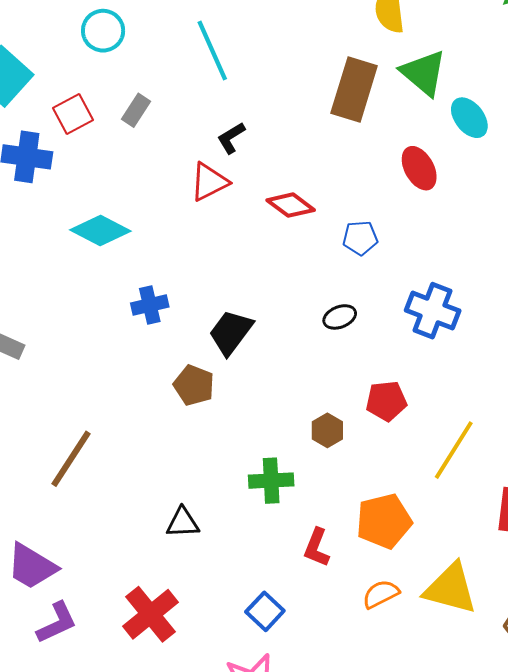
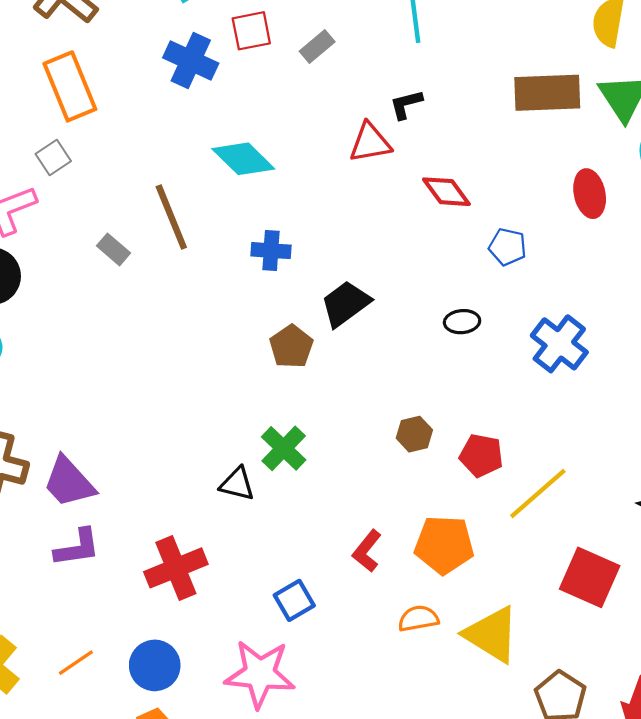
brown rectangle: (354, 90) -> (547, 93), turned 54
red pentagon: (386, 401) -> (481, 455), moved
brown line: (71, 459) -> (171, 217), moved, turned -72
green cross: (271, 481) -> (284, 448), moved, turned 30

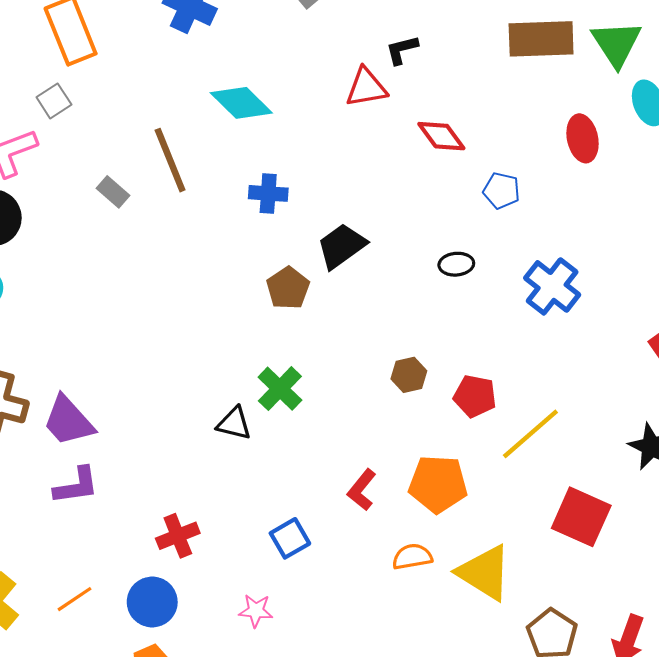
red cross: (176, 568) -> (178, 536), moved, size x0.7
pink star: (260, 674) -> (256, 611), size x0.5

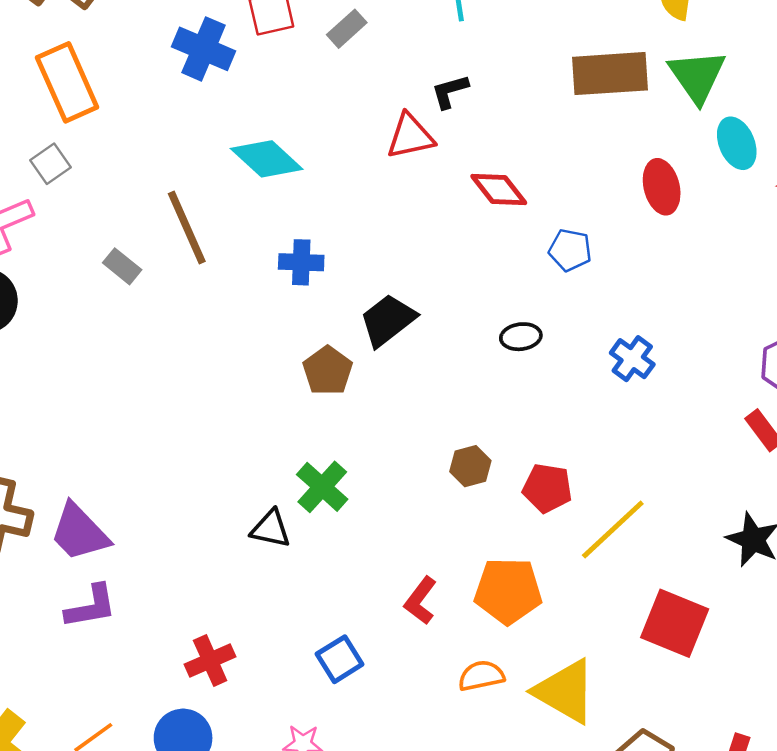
blue cross: (552, 286) -> (632, 359), size x0.7

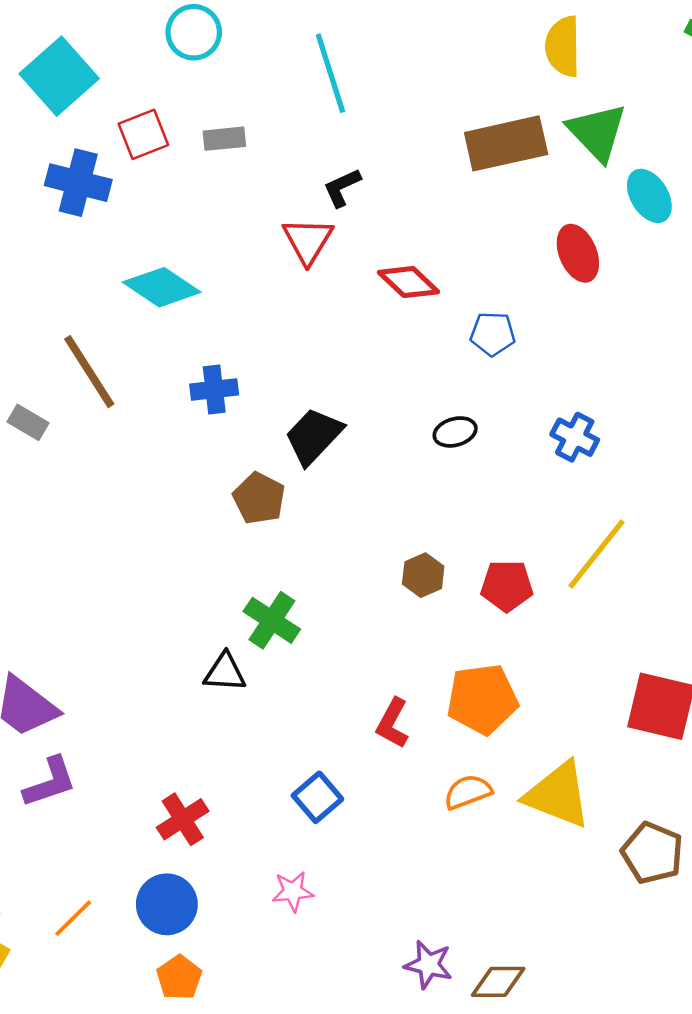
gray rectangle: (347, 29) -> (224, 139), turned 45
red triangle: (410, 136) -> (308, 241), turned -38
yellow line: (613, 529) -> (597, 554), moved

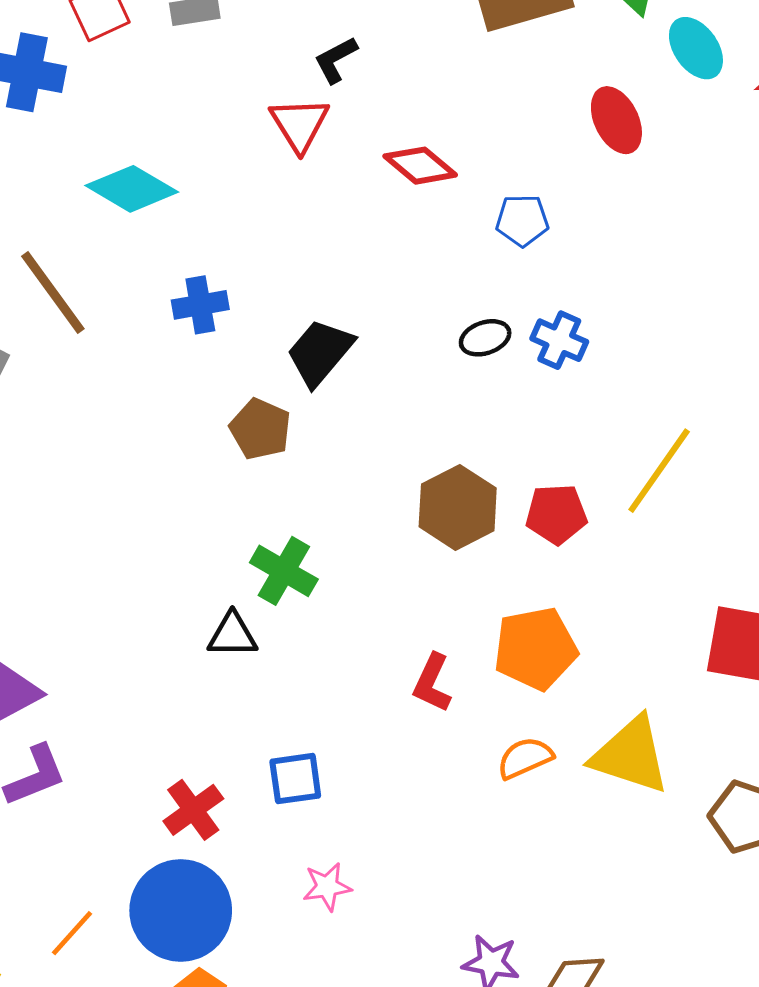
blue cross: (575, 437) -> (559, 340), moved
brown hexagon: (423, 575) -> (458, 507), size x1.6
blue square: (317, 797) -> (295, 779), moved, turned 36
blue circle: (167, 904) -> (181, 910), size x1.4

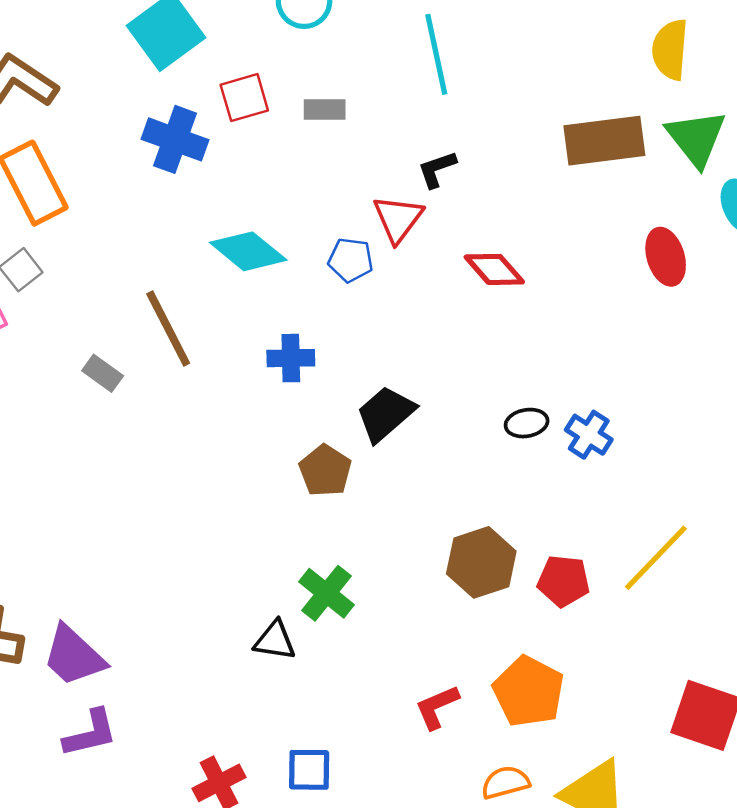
blue pentagon: (522, 220) -> (351, 260), moved
orange pentagon: (536, 648) -> (528, 691), turned 30
red L-shape: (432, 683) -> (437, 707), turned 33

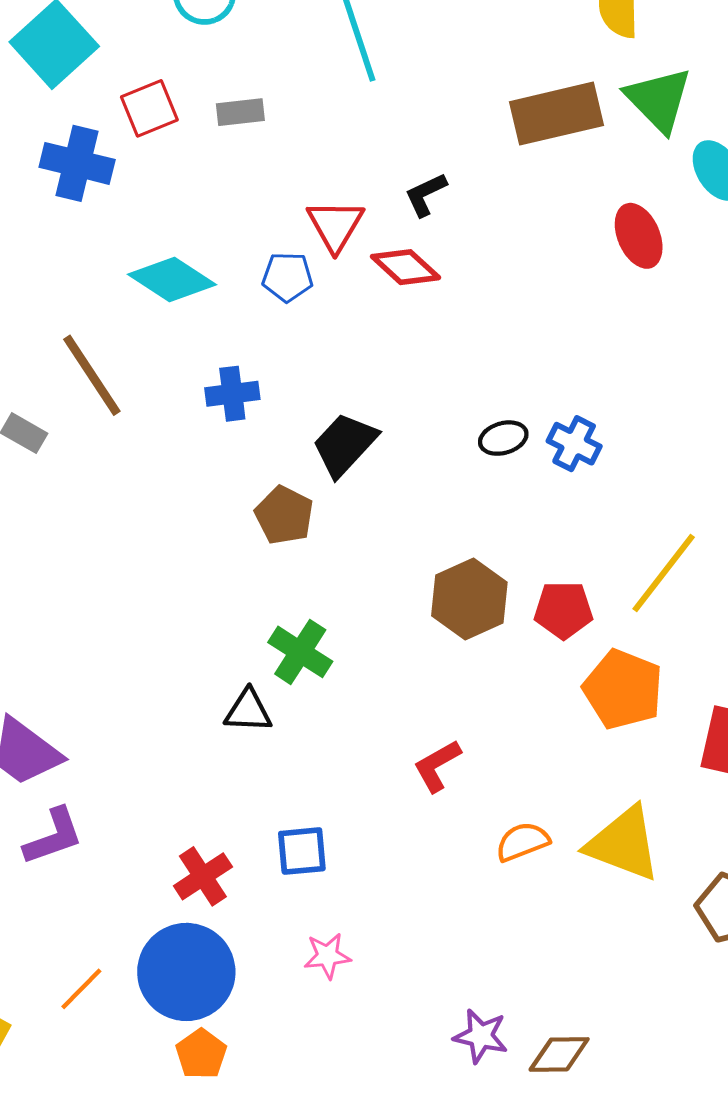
black L-shape: (437, 169) -> (426, 194), moved
red diamond: (494, 269) -> (406, 267), moved
orange pentagon: (528, 691) -> (623, 689), moved

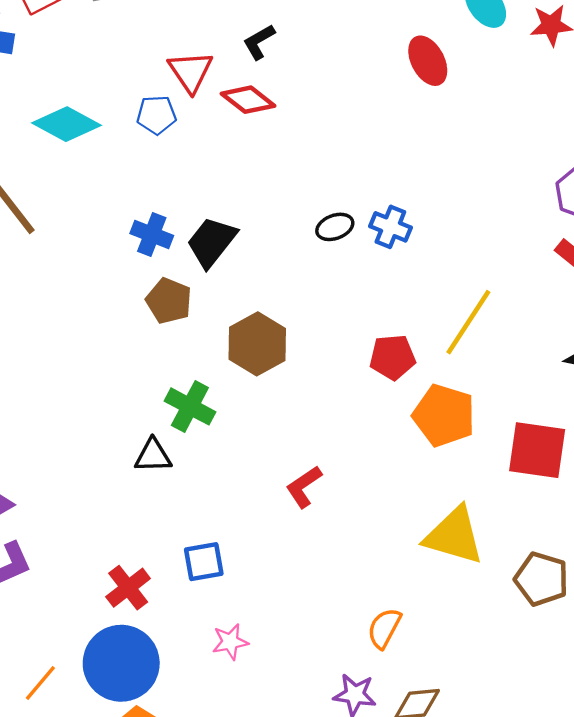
blue cross: (232, 394) -> (152, 234), moved, turned 33
brown hexagon: (469, 599) -> (257, 344), moved
orange semicircle: (523, 842) -> (384, 628), moved, turned -36

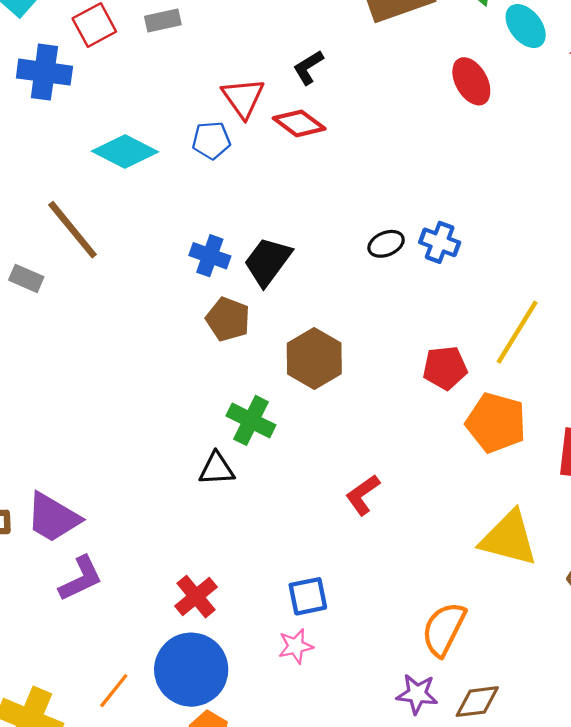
blue square: (204, 562) -> (308, 596), moved
orange semicircle: (384, 628) -> (444, 629), size x1.4

